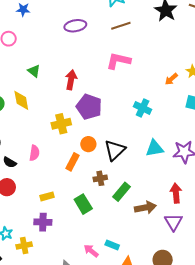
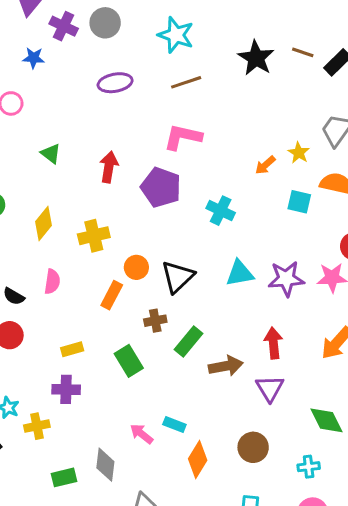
yellow diamond: (21, 100) -> (44, 223), moved, turned 50
purple pentagon: (89, 107) -> (161, 187), moved

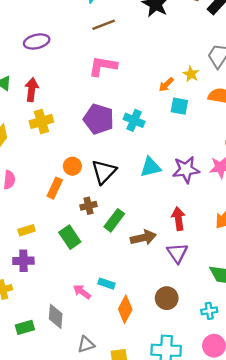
purple ellipse: (115, 83) -> (37, 41), moved
red arrow: (109, 167) -> (32, 90), moved
purple pentagon: (161, 187) -> (99, 119), moved
cyan square: (299, 202) -> (179, 106), moved
yellow cross: (94, 236) -> (41, 121), moved

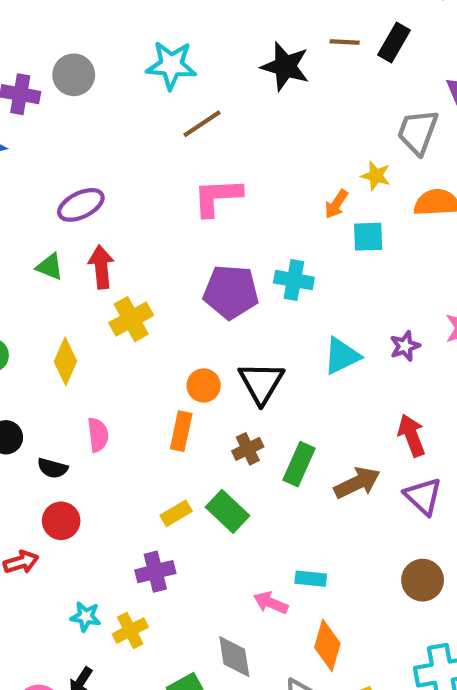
purple ellipse: (37, 41) -> (81, 205), moved
purple star: (186, 170) -> (405, 346), size x0.6
yellow rectangle: (27, 230) -> (176, 513), moved
orange diamond: (125, 309) -> (327, 645), moved

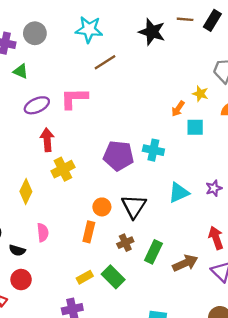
pink L-shape: (217, 197) -> (74, 98), moved
green triangle: (50, 267) -> (21, 71), moved

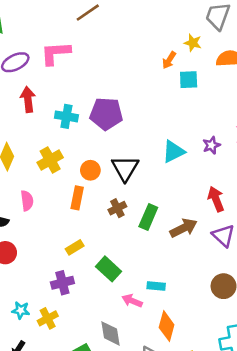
cyan cross: (153, 150) -> (66, 116), moved
yellow cross: (63, 169) -> (50, 160), moved
green rectangle: (113, 277) -> (109, 269), moved

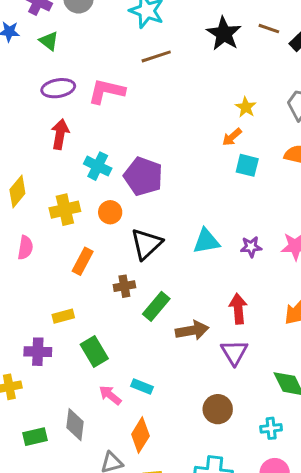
yellow star: (193, 43) -> (246, 107), moved
orange circle: (90, 170) -> (110, 212), moved

